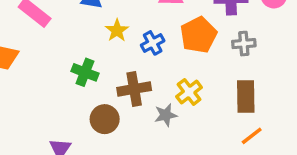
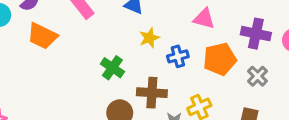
gray cross: (244, 44) -> (258, 76), turned 36

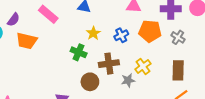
yellow star: (149, 38) -> (93, 33), moved
orange pentagon: (220, 59) -> (150, 31), turned 30

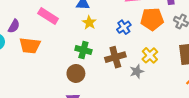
yellow star: (93, 33) -> (89, 23), moved
brown circle: (90, 82) -> (76, 73), moved

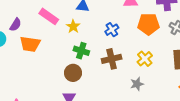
yellow star: (89, 23) -> (73, 26), moved
blue cross: (124, 27) -> (112, 30), moved
gray star: (137, 71) -> (137, 84), moved

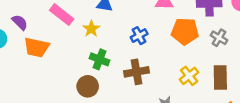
purple semicircle: (16, 25) -> (20, 22), turned -80
yellow cross: (145, 59) -> (189, 76), moved

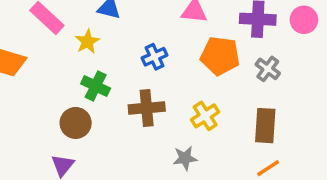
yellow cross: (189, 76) -> (205, 116), moved

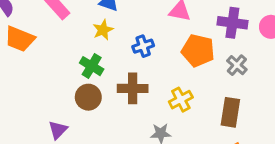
yellow star: (87, 42) -> (103, 30), moved
brown circle: (76, 123) -> (88, 97), moved

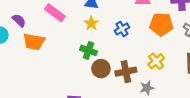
brown cross: (133, 88) -> (126, 72), moved
brown circle: (88, 97) -> (101, 69), moved

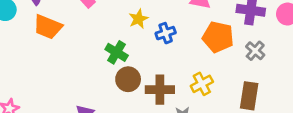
yellow star: (91, 23) -> (138, 19), moved

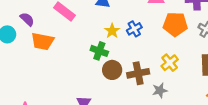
yellow star: (138, 19) -> (112, 31), moved

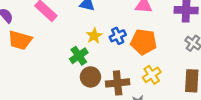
orange pentagon: (175, 24) -> (144, 42), moved
green cross: (99, 51) -> (79, 56), turned 30

